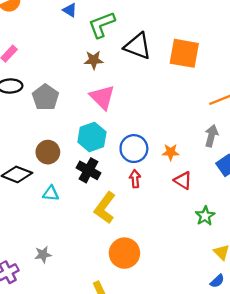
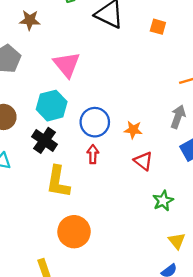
orange square: (184, 53) -> (158, 27), size x0.5
brown star: (94, 60) -> (30, 20), moved
yellow L-shape: (105, 208) -> (58, 182), turned -32

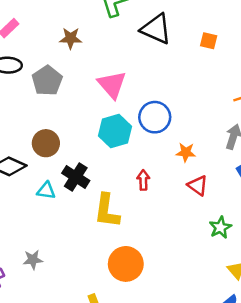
cyan hexagon: (52, 106) -> (115, 131), moved
blue circle: (95, 122) -> (155, 117), moved
black cross: (45, 140) -> (76, 177), moved

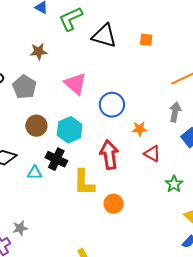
cyan hexagon: (115, 131) -> (70, 130), moved
brown circle: (46, 143) -> (36, 126), moved
red arrow: (143, 180) -> (109, 155), size x1.8
gray star: (33, 260) -> (20, 228), moved
orange circle: (126, 264) -> (114, 204), moved, size x0.7

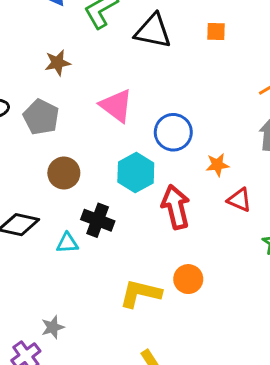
cyan hexagon: (70, 130) -> (136, 172), moved
yellow L-shape: (84, 182) -> (140, 293), moved, turned 108

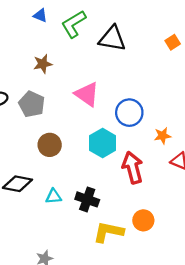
orange square: (216, 31) -> (173, 42), moved, turned -32
black cross: (98, 220) -> (87, 199), moved

